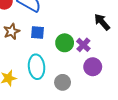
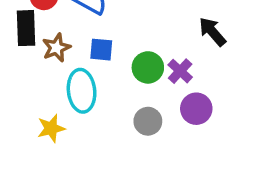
cyan ellipse: (37, 67) -> (82, 91), moved
gray circle: (63, 82) -> (148, 121), moved

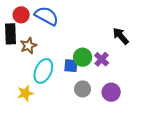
blue square: (101, 50) -> (71, 66), moved
cyan ellipse: (82, 91) -> (43, 71), turned 30
purple circle: (196, 109) -> (111, 92), moved

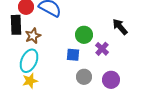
green circle: (83, 57) -> (84, 35), moved
cyan ellipse: (43, 71) -> (29, 61), moved

